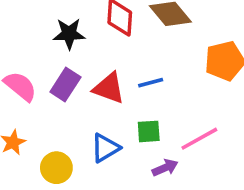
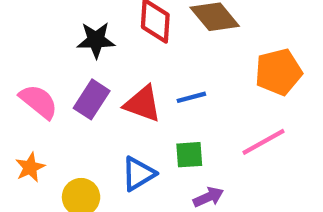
pink line: (199, 139) -> (264, 142), moved

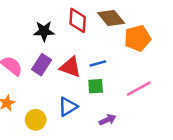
orange pentagon: (278, 72) -> (137, 38), moved
green square: (189, 155) -> (96, 86), moved

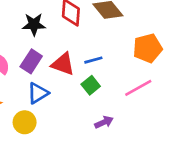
orange pentagon: (137, 38) -> (148, 48), moved
green square: (96, 86) -> (91, 85), turned -35
blue triangle: (68, 107) -> (38, 93), moved

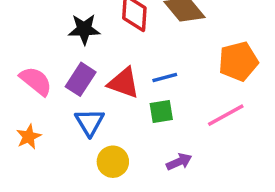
green square: (91, 85) -> (161, 112), turned 30
blue triangle: (38, 93) -> (90, 122), turned -30
yellow circle: (25, 122) -> (113, 162), moved

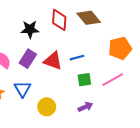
green square: (161, 112) -> (84, 80), moved
blue triangle: (90, 122) -> (23, 89), moved

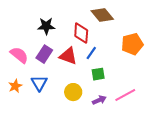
red diamond: (59, 20) -> (81, 33), moved
blue line: (77, 58) -> (91, 53), turned -40
pink line: (113, 80) -> (125, 95), moved
yellow circle: (47, 107) -> (73, 92), moved

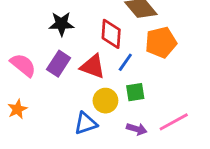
orange pentagon: (132, 44) -> (161, 42), moved
blue triangle: (39, 83) -> (86, 123), moved, turned 42
yellow circle: (73, 92) -> (105, 101), moved
purple arrow: (99, 100) -> (137, 129), turned 40

